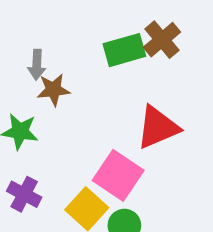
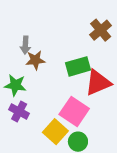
green rectangle: (124, 50) -> (78, 66), moved
purple cross: (24, 194) -> (19, 112), moved

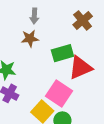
gray arrow: (25, 45) -> (34, 16), moved
brown star: (35, 60) -> (30, 38), moved

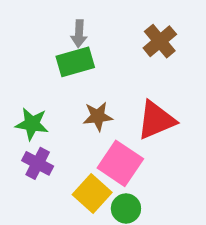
brown star: (30, 38) -> (98, 116), moved
green rectangle: (62, 53) -> (75, 62), moved

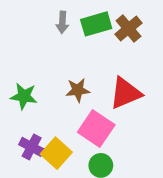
green rectangle: (75, 62) -> (96, 24), moved
purple cross: (38, 163) -> (32, 147), moved
yellow square: (92, 193) -> (56, 153), moved

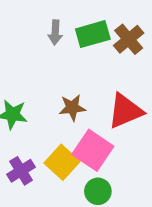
purple cross: (32, 147) -> (21, 171), turned 30
yellow square: (56, 153) -> (62, 162), moved

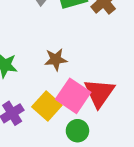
red triangle: (125, 111) -> (99, 93), moved, turned -32

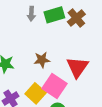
red triangle: (99, 93) -> (77, 67), moved

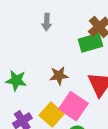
green rectangle: (54, 15) -> (91, 43), moved

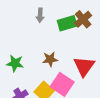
green rectangle: (91, 43) -> (67, 23), moved

